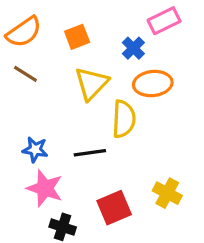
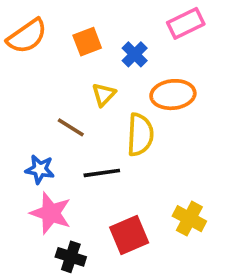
blue cross: (133, 48) -> (135, 54), moved
brown line: (25, 74) -> (71, 127), moved
yellow triangle: (92, 84) -> (104, 95), size x0.6

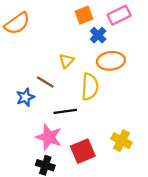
orange square: (87, 42) -> (84, 15), moved
blue cross: (135, 54) -> (98, 35), moved
blue star: (40, 169) -> (25, 97), moved, turned -30
pink star: (51, 213) -> (49, 137), moved

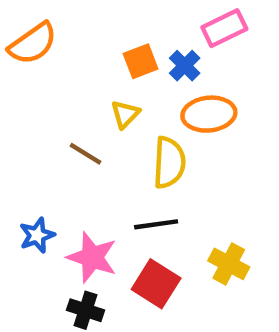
orange square: (84, 15) -> (141, 61), moved
blue star: (25, 97) -> (37, 235), moved
black line: (65, 111) -> (156, 224), moved
red square: (83, 151) -> (156, 284), turned -35

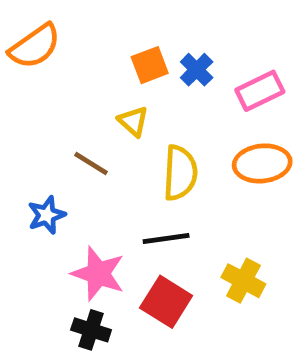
pink rectangle: (224, 28) -> (260, 91), moved
yellow triangle: (125, 114) -> (133, 121), turned -32
orange ellipse: (209, 114) -> (262, 163), moved
blue star: (37, 235) -> (47, 215), moved

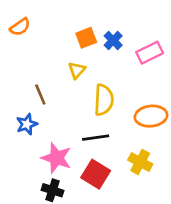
orange semicircle: (35, 46) -> (20, 27), size x0.7
yellow triangle: (133, 121) -> (77, 70), turned 30
brown line: (91, 163) -> (40, 94), moved, turned 35
orange ellipse: (262, 163) -> (151, 116), moved

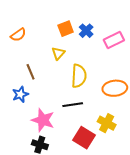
orange semicircle: (20, 27) -> (18, 35), moved
red square: (96, 174) -> (84, 138), moved

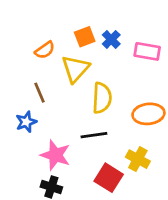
orange semicircle: (18, 35) -> (45, 50), moved
pink rectangle: (114, 40) -> (147, 51), turned 36
yellow triangle: (58, 53) -> (75, 69), size x1.6

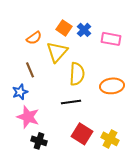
orange square: (85, 37) -> (64, 28), turned -35
pink star: (55, 155) -> (28, 117), moved
yellow cross: (138, 159) -> (110, 139), moved

